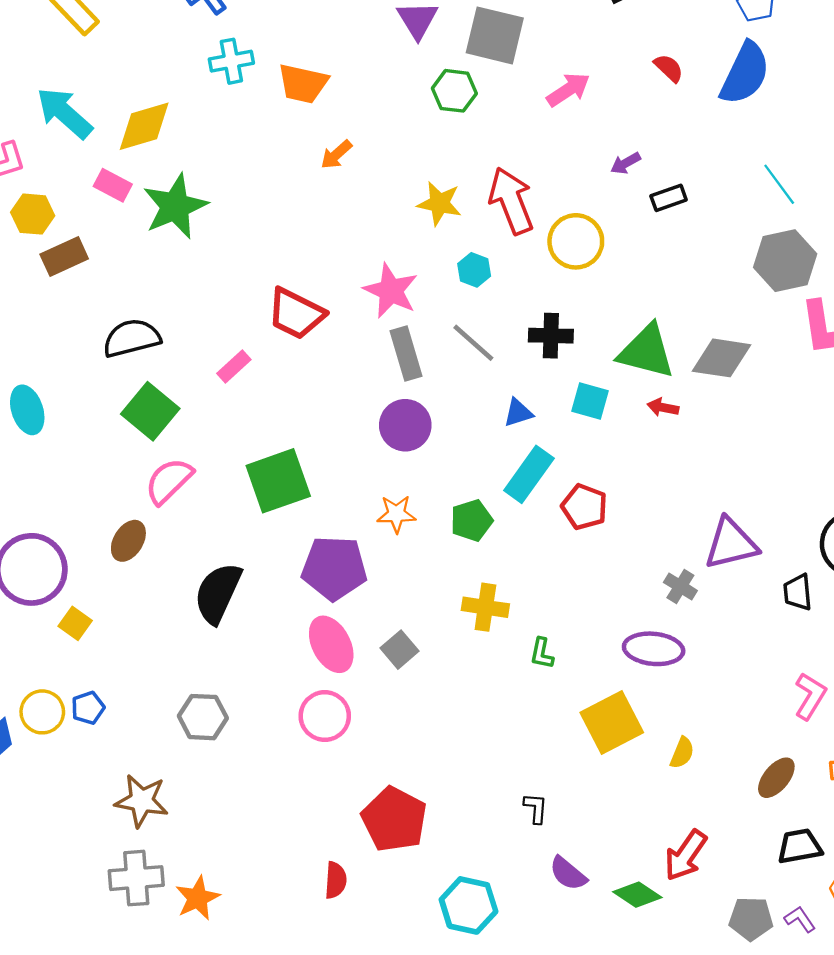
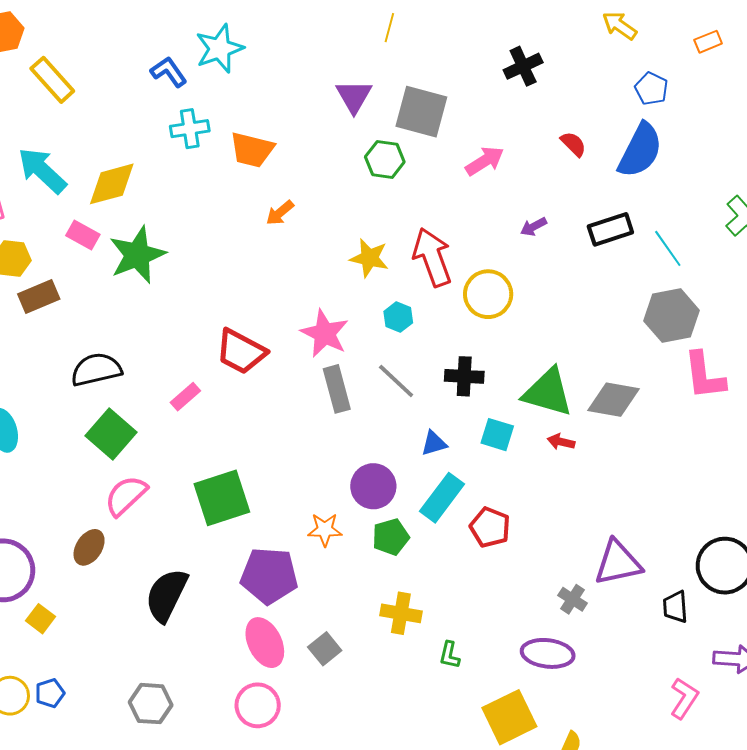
black rectangle: (669, 198) -> (610, 229), moved, size x1.4
purple circle: (405, 425) -> (373, 486), moved

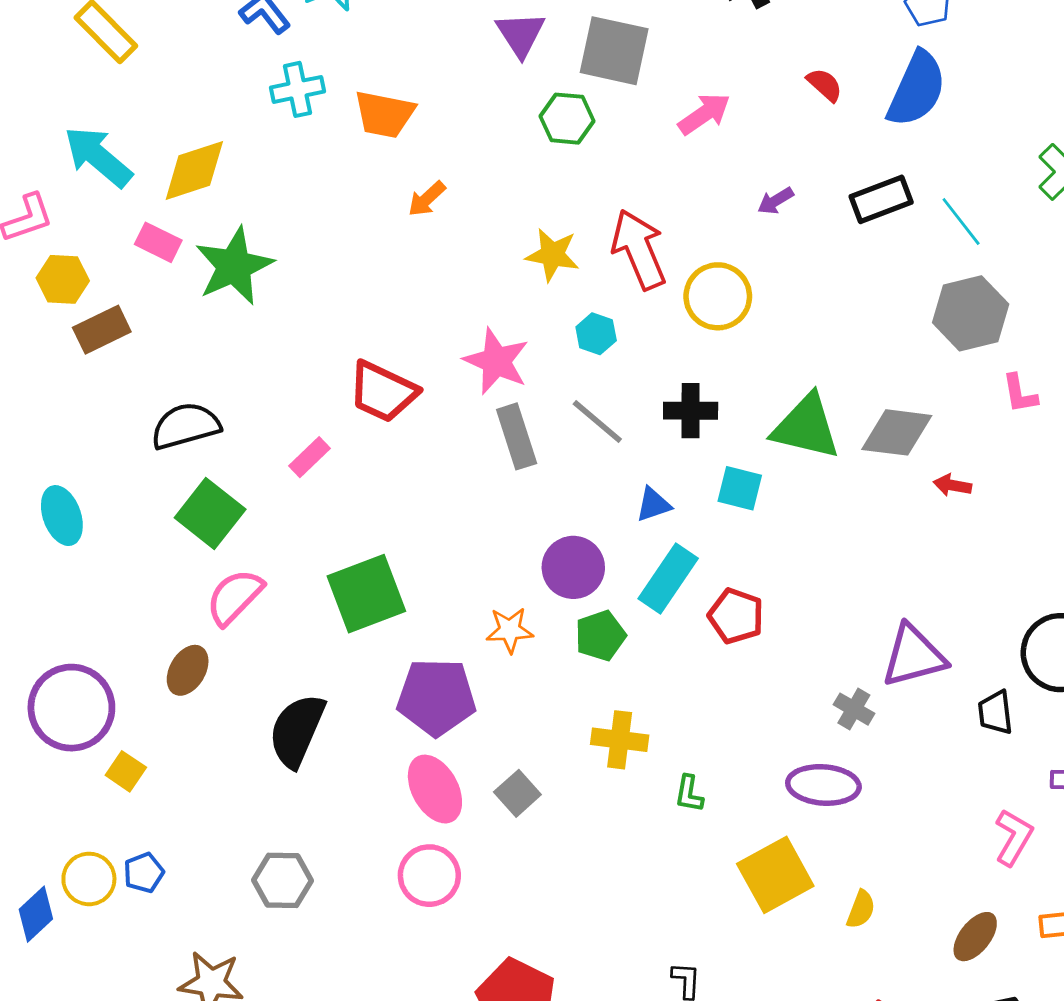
pink L-shape: (704, 376) -> (1020, 394), size x0.6
red arrow: (561, 442) -> (952, 485), moved

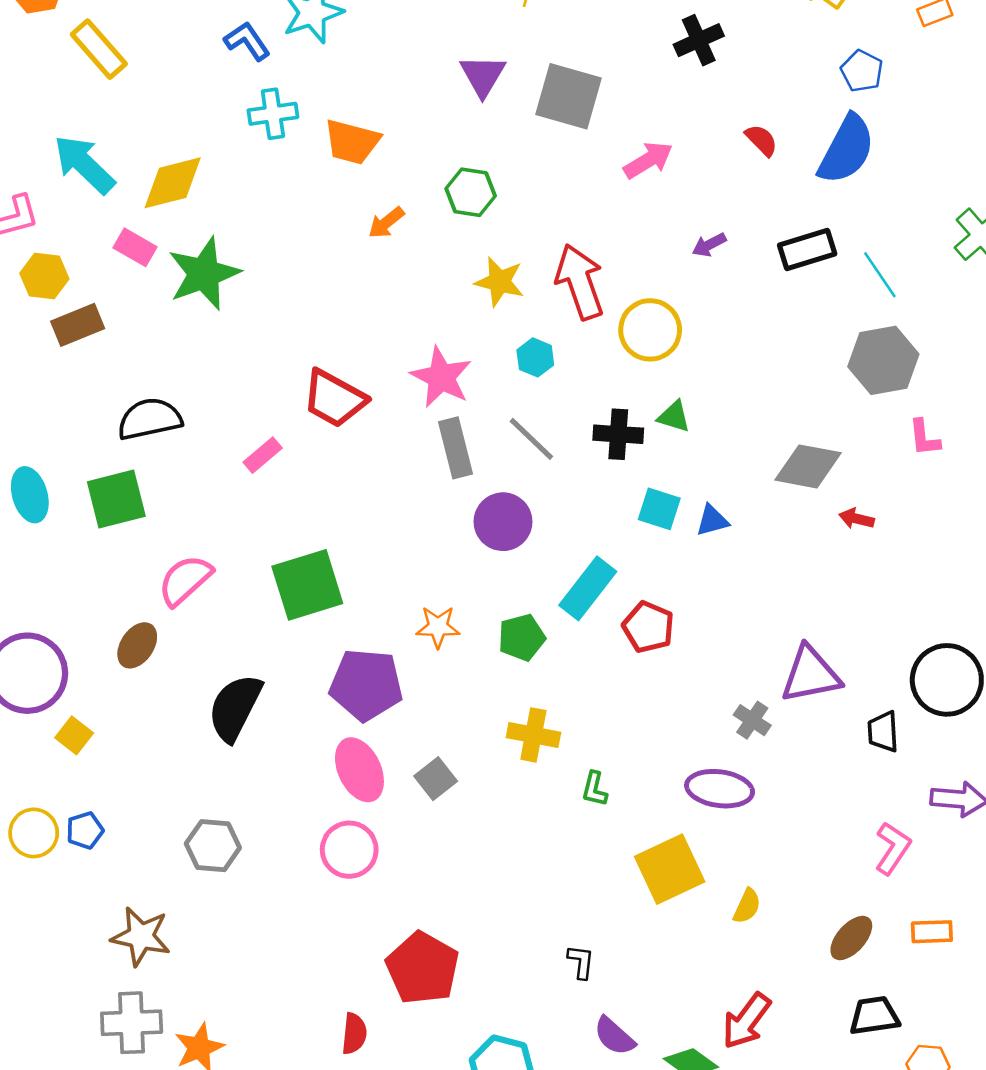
green hexagon: (567, 119) -> (471, 192), moved
green triangle: (806, 427) -> (674, 417), moved, size x0.5
blue triangle: (653, 505) -> (712, 520), moved
green square: (210, 513) -> (116, 499), moved, turned 34
purple circle: (573, 567) -> (503, 522), moved

